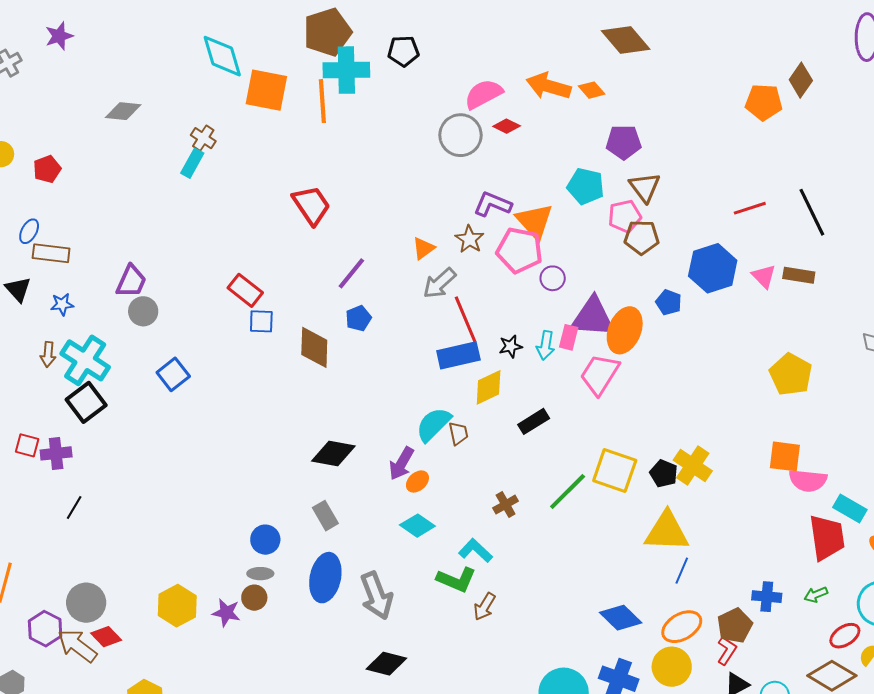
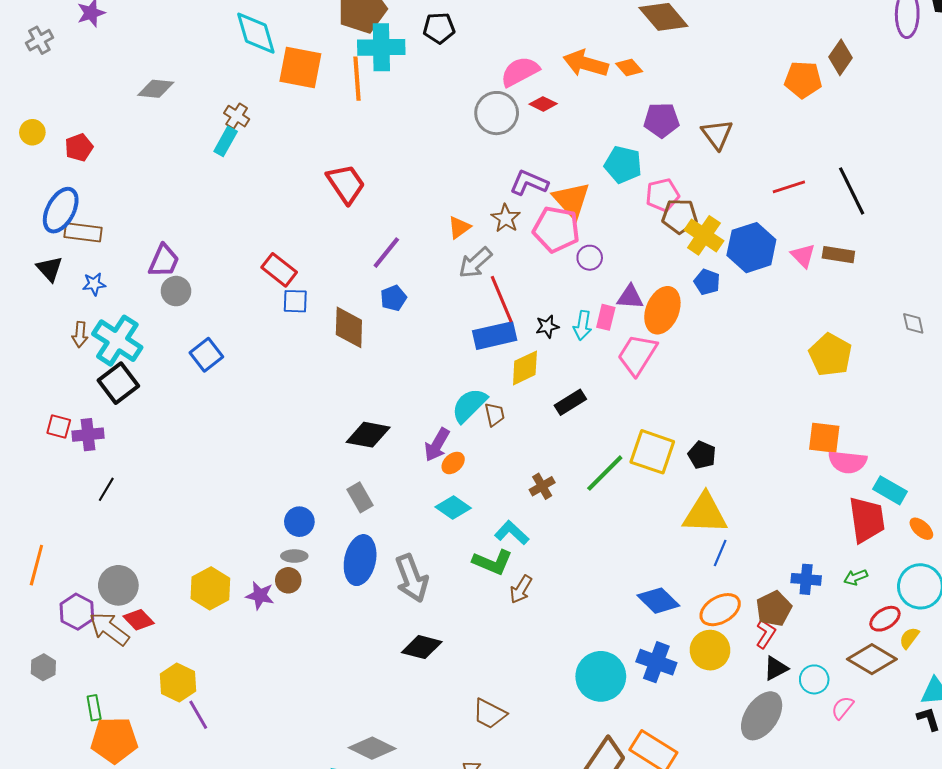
brown triangle: (645, 187) -> (717, 134), moved
blue ellipse: (29, 231) -> (61, 210), size x1.8
purple triangle: (593, 317) -> (630, 297), size x0.6
yellow cross: (693, 465) -> (704, 235), moved

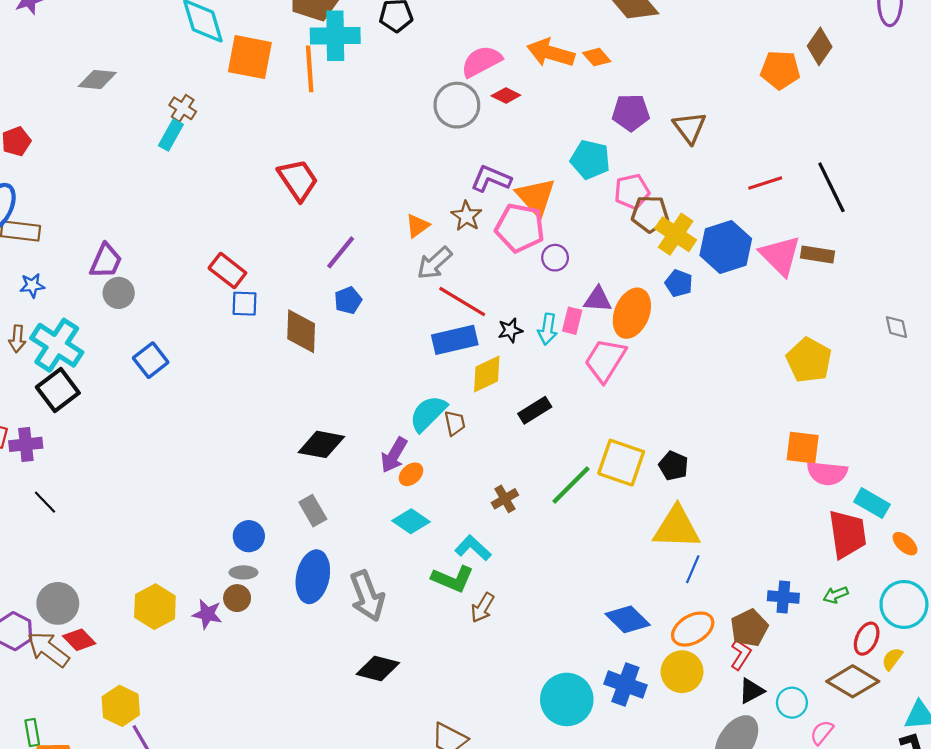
pink triangle: (803, 256) -> (780, 256), size x1.6
red line: (502, 299) -> (462, 301), turned -36
black line: (106, 489) -> (45, 502), turned -75
red ellipse: (885, 619) -> (867, 639), turned -32

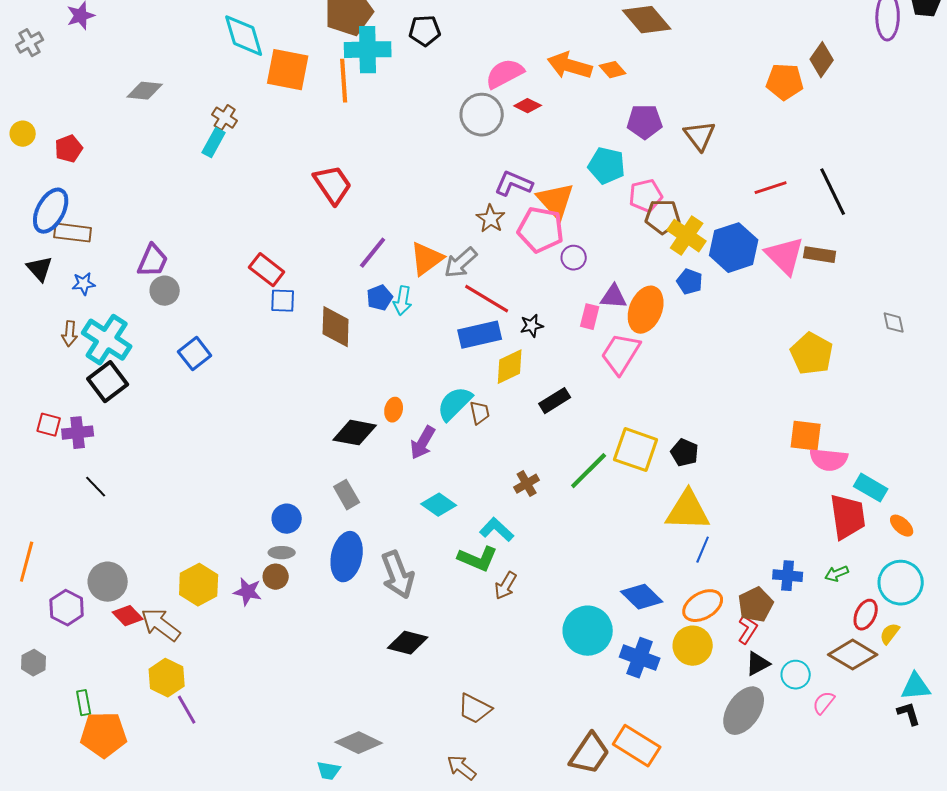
orange triangle: (417, 226) -> (427, 259), moved, size x1.5
cyan arrow: (548, 329) -> (403, 301), moved
orange ellipse: (411, 474) -> (394, 410), moved, turned -35
brown arrow: (48, 649) -> (161, 625), moved
cyan circle: (567, 699) -> (588, 631), moved

